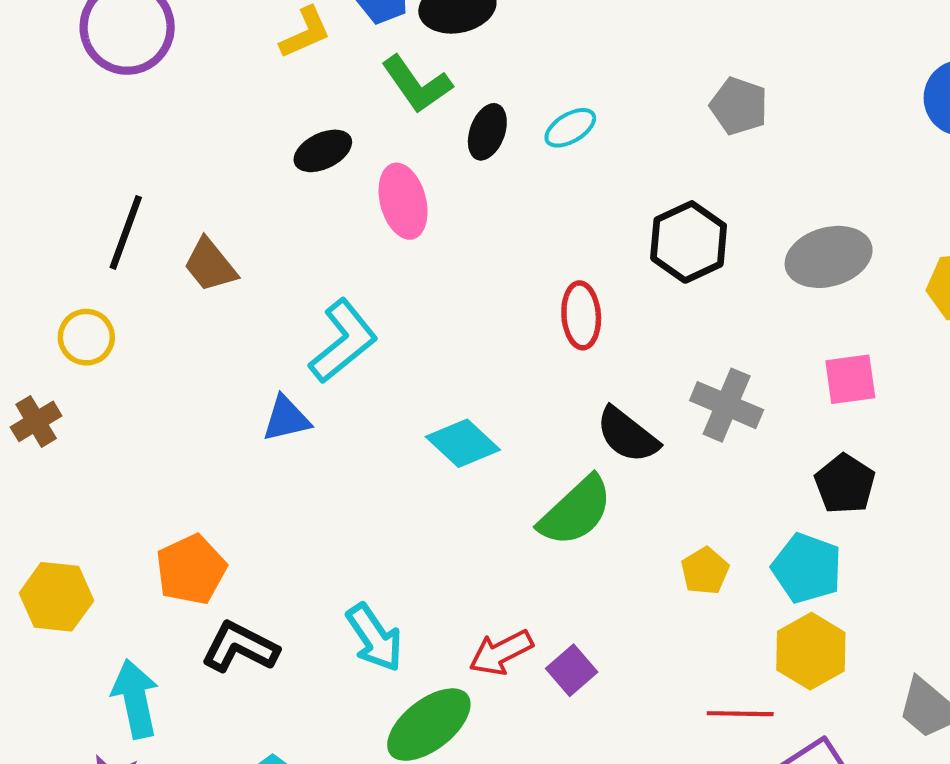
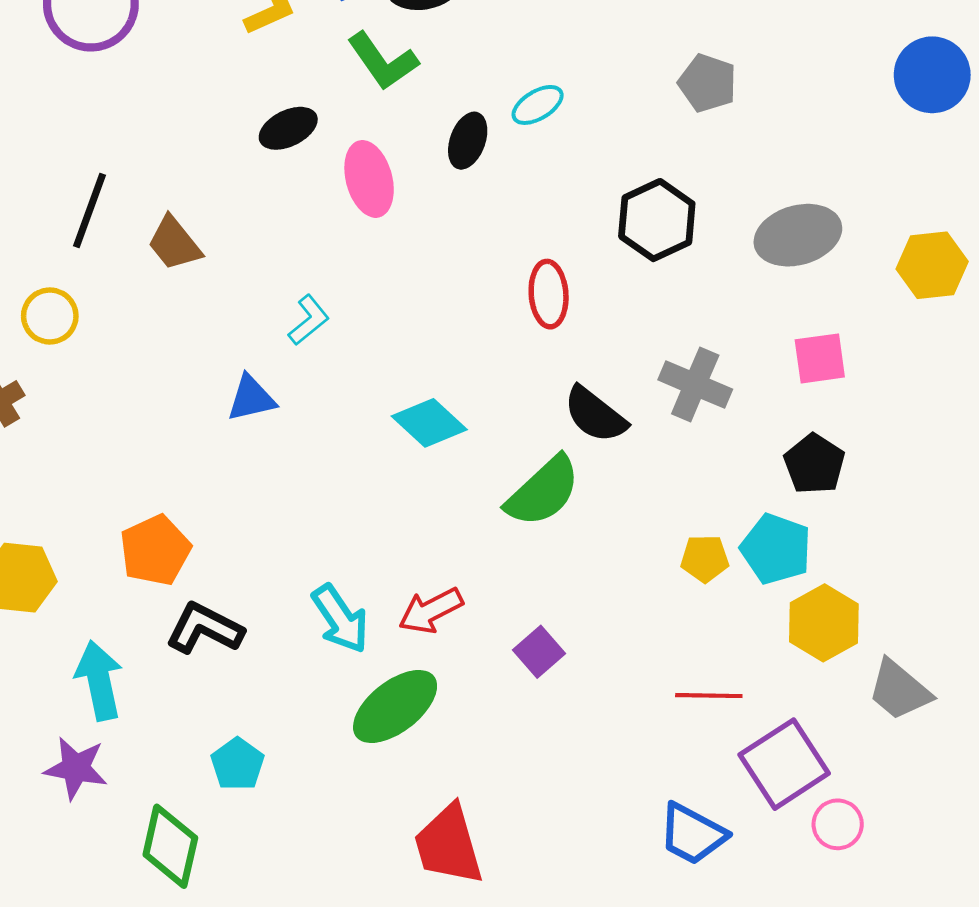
black ellipse: (487, 132) -> (468, 141), moved
cyan L-shape: (343, 341) -> (309, 320), size x0.6
yellow pentagon: (705, 571) -> (705, 559), moved, turned 30
yellow hexagon: (811, 651) -> (824, 623), moved
red arrow: (501, 653) -> (431, 611), moved

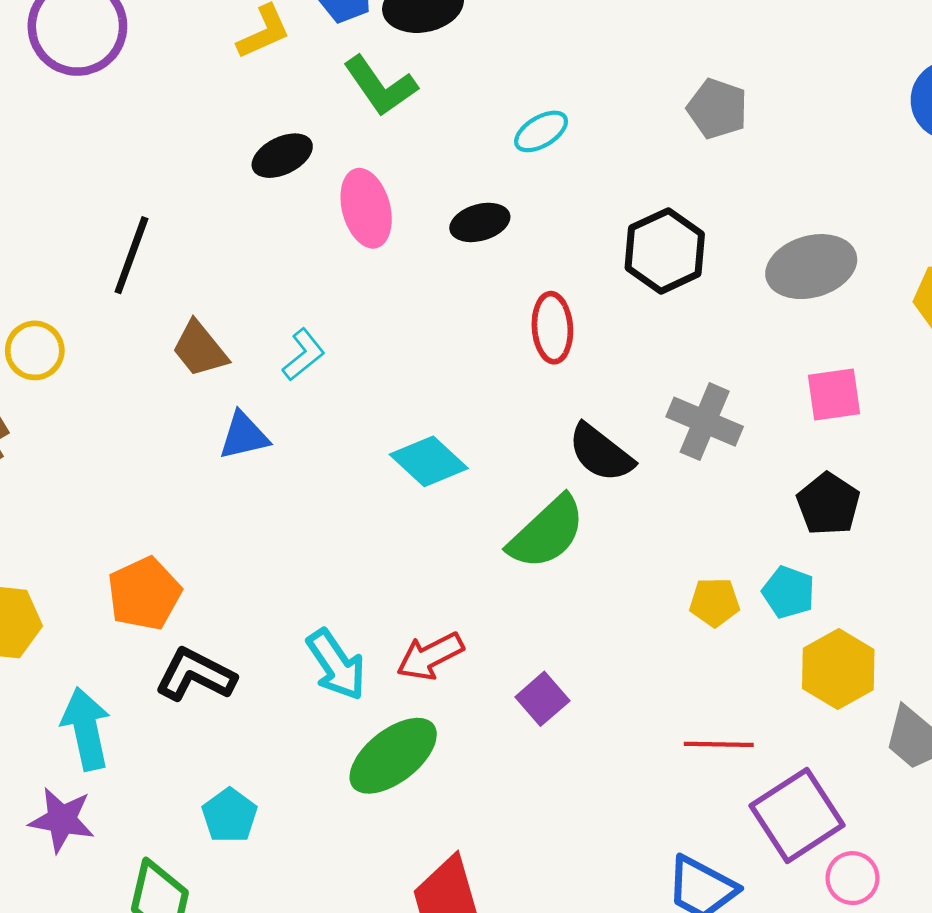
black ellipse: (468, 141) -> (480, 222), moved, turned 54
black line: (90, 210) -> (131, 255), moved
brown trapezoid: (174, 243) -> (200, 349), moved
cyan pentagon: (776, 549) -> (788, 592), size x0.7

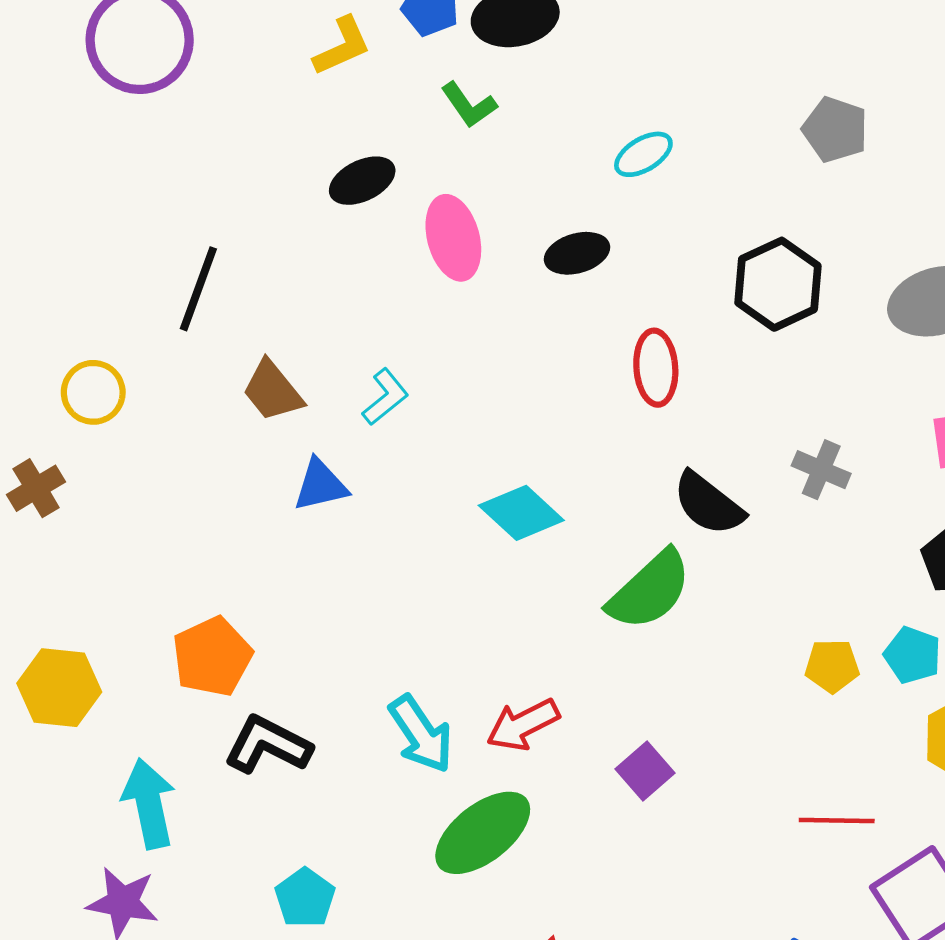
green L-shape: (380, 86) -> (469, 105), size x0.7
gray cross: (705, 422) -> (821, 470), size x0.7

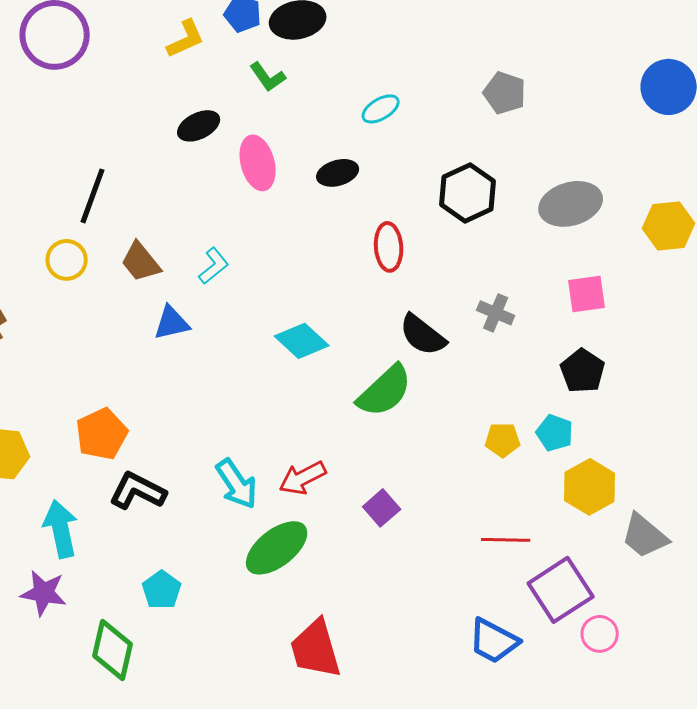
yellow circle: (93, 392) -> (67, 260), moved

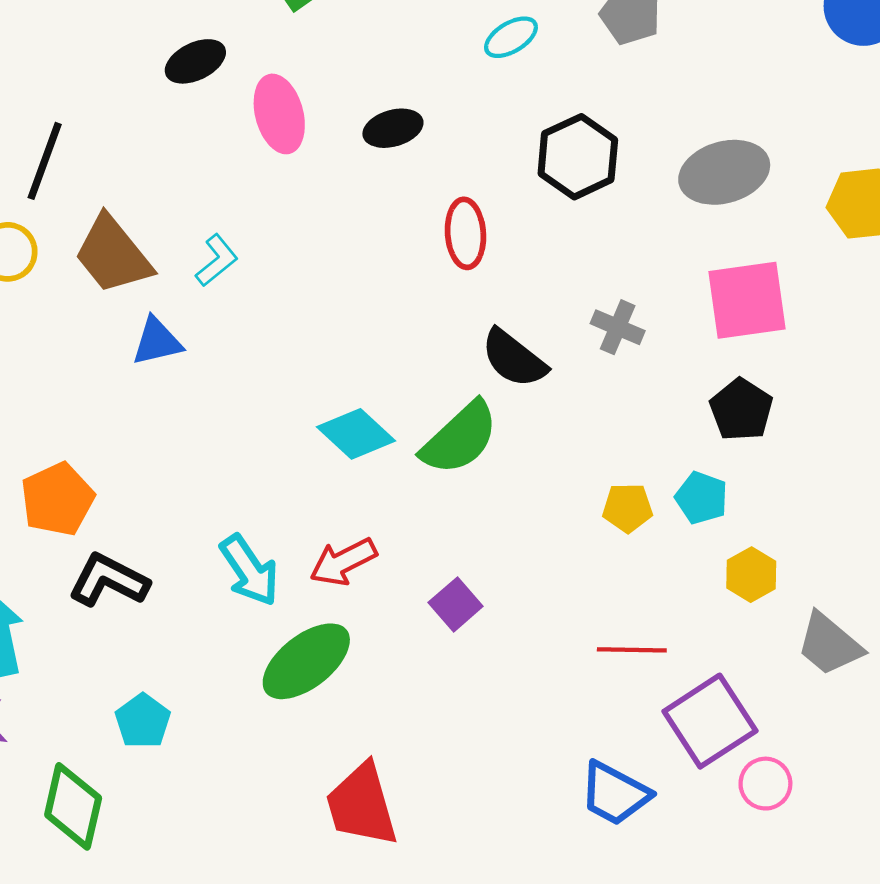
cyan ellipse: (381, 109) -> (511, 37), moved
brown trapezoid: (141, 262) -> (113, 255), size x1.4
pink square: (587, 294) -> (747, 300), size x1.5
cyan diamond: (302, 341) -> (356, 434), moved
yellow hexagon: (590, 487) -> (751, 575), size x0.7

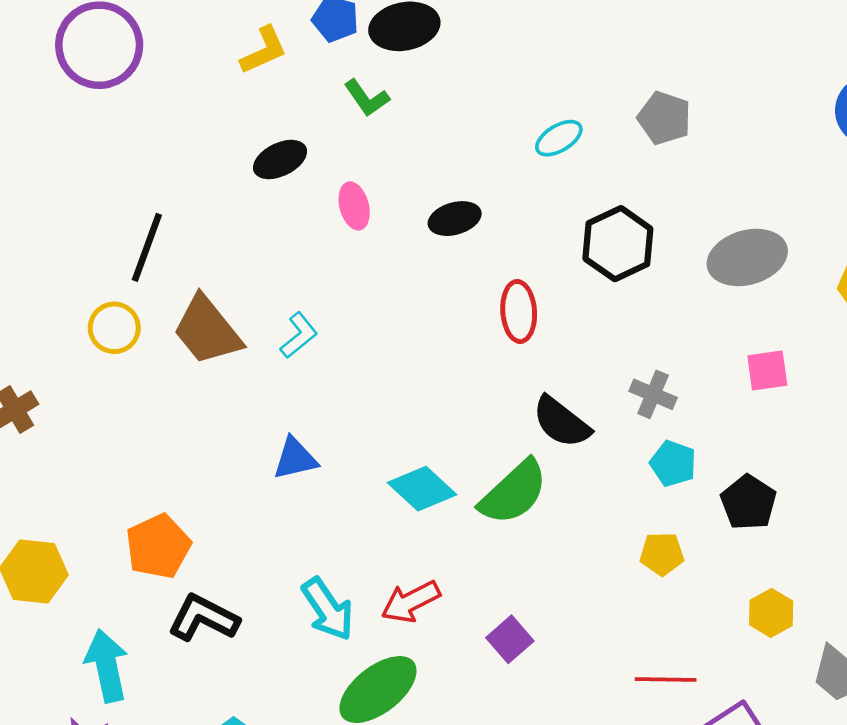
pink ellipse: (279, 114) -> (354, 206), size x0.7
pink square: (747, 300) -> (767, 371), size x0.6
blue triangle: (157, 341) -> (295, 458), moved
black pentagon: (741, 410) -> (749, 502), moved
cyan pentagon: (701, 498) -> (673, 463), moved

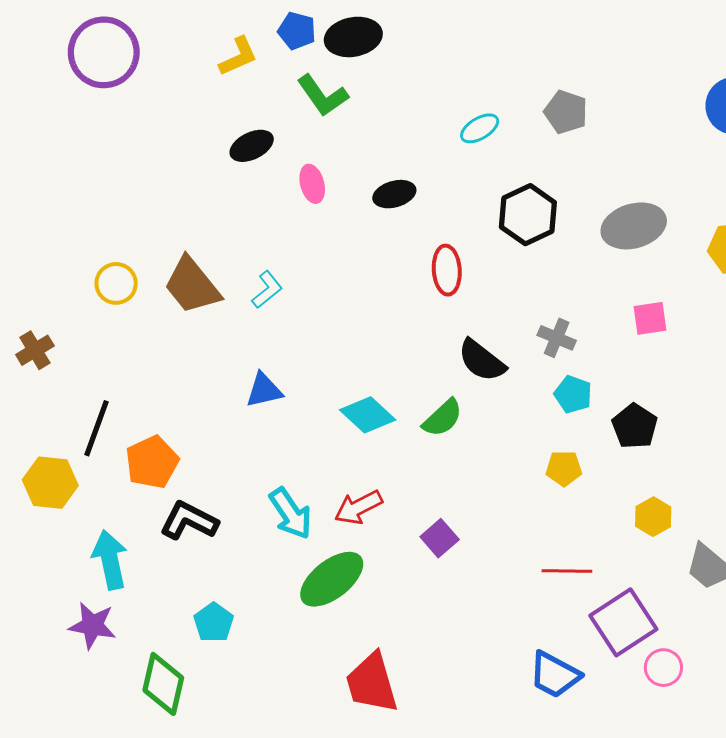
green L-shape: (367, 98) -> (322, 96), size x1.4
black line: (147, 247) -> (97, 428), moved
green semicircle: (514, 492) -> (443, 418), size x0.7

